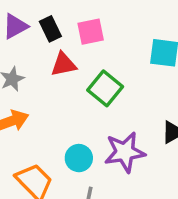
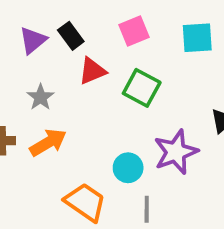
pink square: (91, 32) -> (134, 31), moved

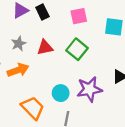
red triangle: (92, 71) -> (45, 47), moved

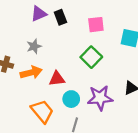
red triangle: (45, 47) -> (57, 79), moved

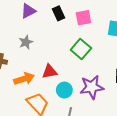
black rectangle: (60, 17) -> (59, 13), moved
orange arrow: (31, 73) -> (24, 79), moved

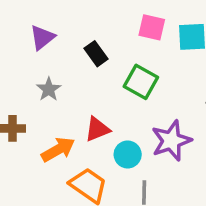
black rectangle: (59, 13) -> (96, 54), moved
pink square: (83, 18) -> (152, 27), moved, turned 35

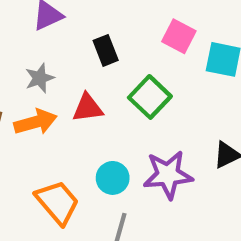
red triangle: (97, 129) -> (88, 108), moved
orange arrow: (58, 150) -> (35, 122), moved

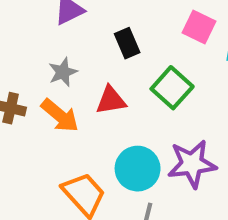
orange arrow: (35, 122) -> (60, 116), turned 57
cyan circle: (113, 178) -> (138, 169), size x1.4

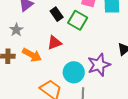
gray star: (63, 72) -> (16, 30), moved
green square: (172, 88) -> (78, 20), moved

